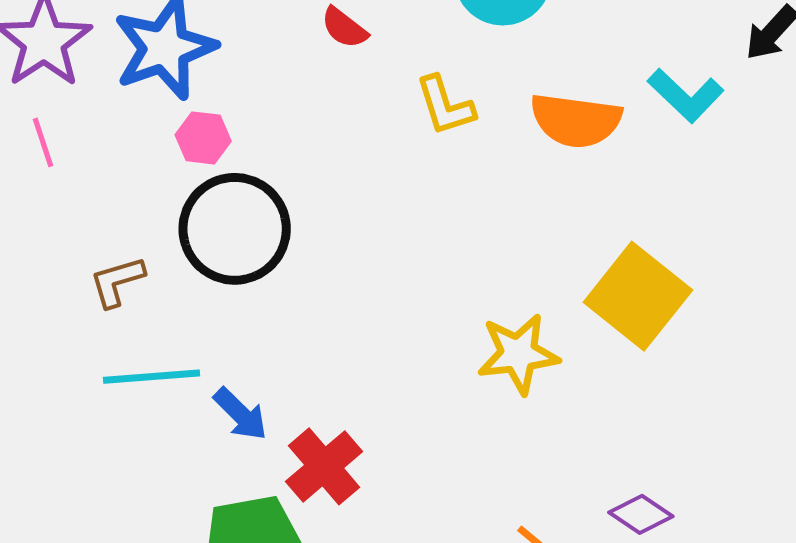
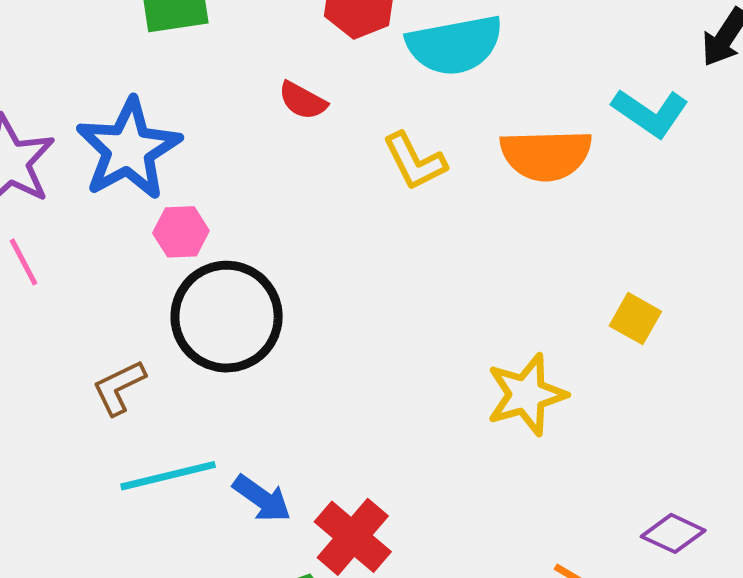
yellow square: (638, 296) -> (635, 319), size x0.5

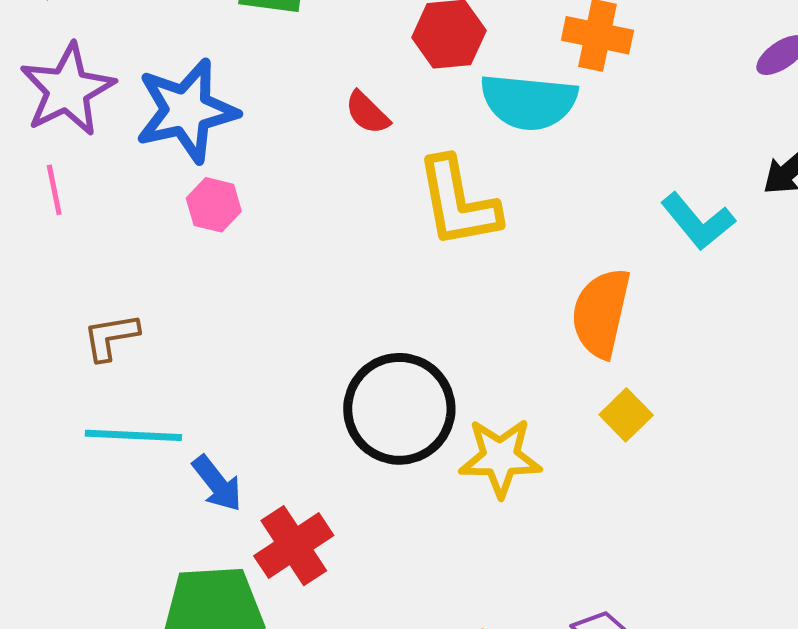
orange semicircle: (546, 155) -> (601, 313), moved, turned 88
yellow L-shape: (415, 161) -> (458, 202), size x1.5
black circle: (227, 317) -> (399, 409), moved

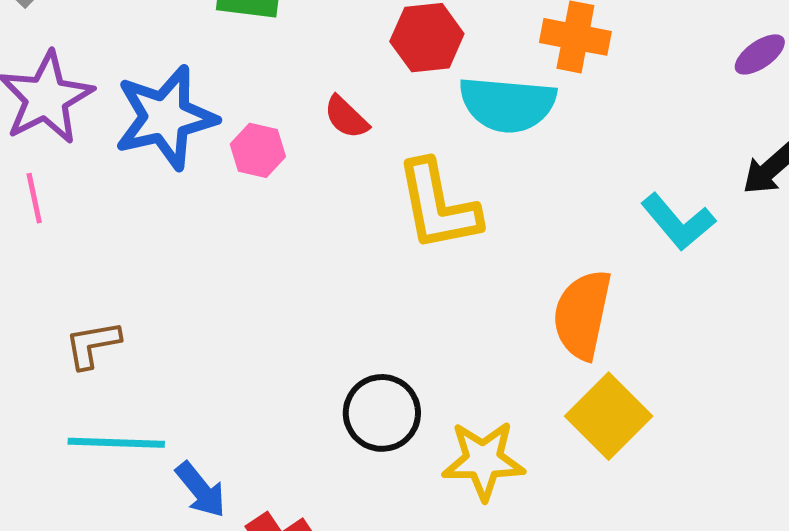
pink hexagon: (214, 205) -> (258, 150), moved
black circle: (399, 409) -> (382, 413), size x0.7
yellow square: (626, 415) -> (609, 416), size x1.6

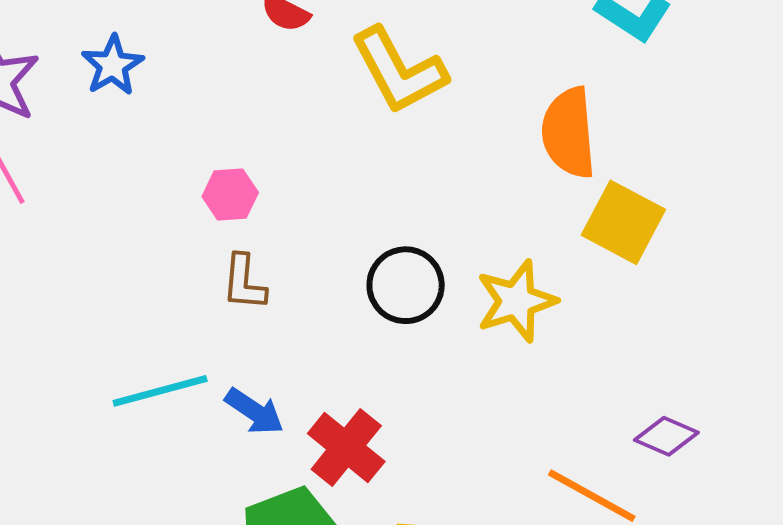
blue star: (165, 117) -> (113, 65), size x0.6
pink hexagon: (258, 150) -> (230, 195), moved
brown L-shape: (93, 345) -> (244, 282), moved, turned -58

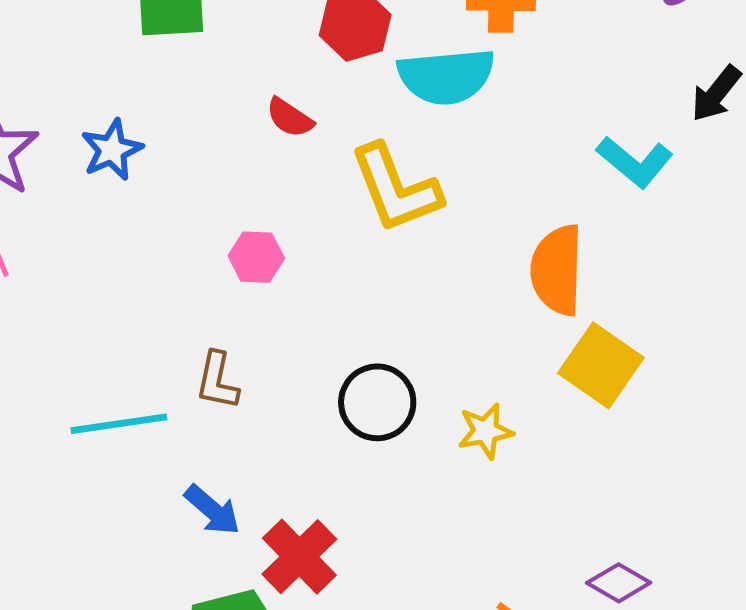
pink hexagon: (230, 195) -> (256, 257), moved
yellow star: (516, 301) -> (485, 431), size x0.7
cyan line: (160, 391) -> (119, 424), moved

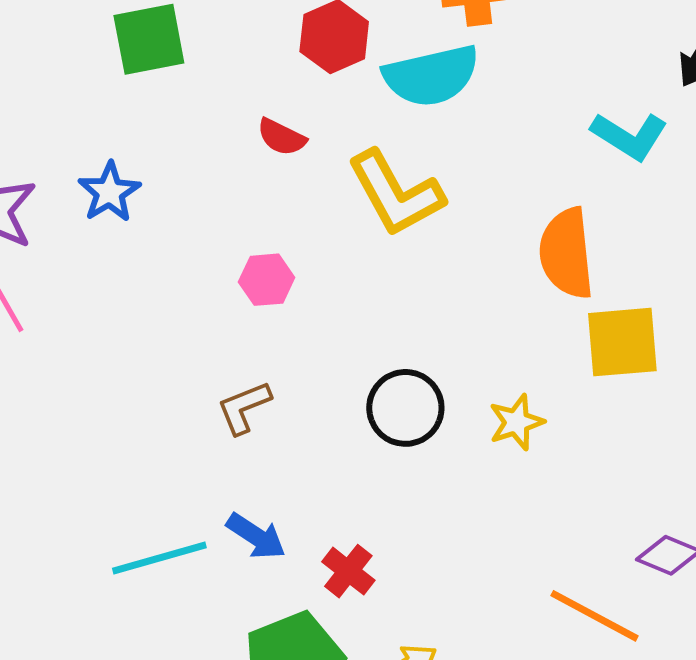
yellow square: (601, 365) -> (622, 342), turned -32
brown L-shape: (217, 381) -> (244, 407), turned 64
cyan line: (119, 424) -> (159, 558), moved
red cross: (299, 557) -> (348, 571), size x0.7

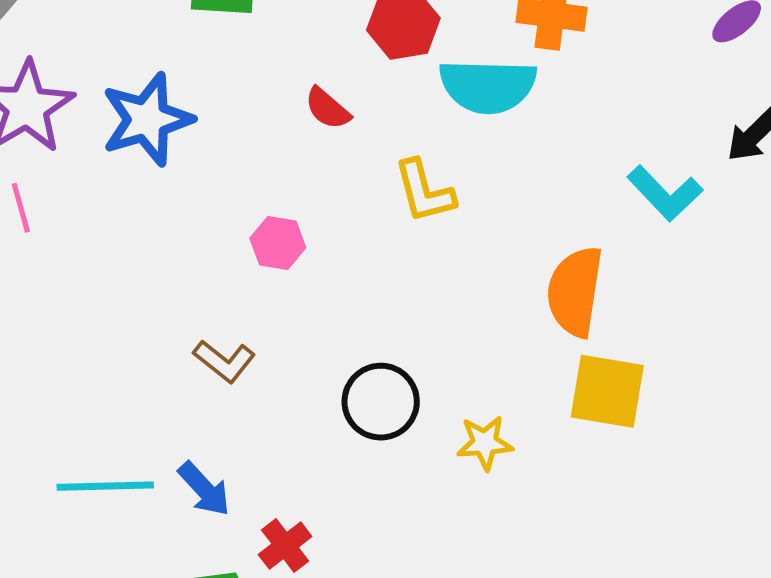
blue star: (109, 192) -> (147, 119), size x1.5
yellow L-shape: (396, 193) -> (424, 191), size x0.7
brown L-shape: (244, 407) -> (224, 361), turned -134

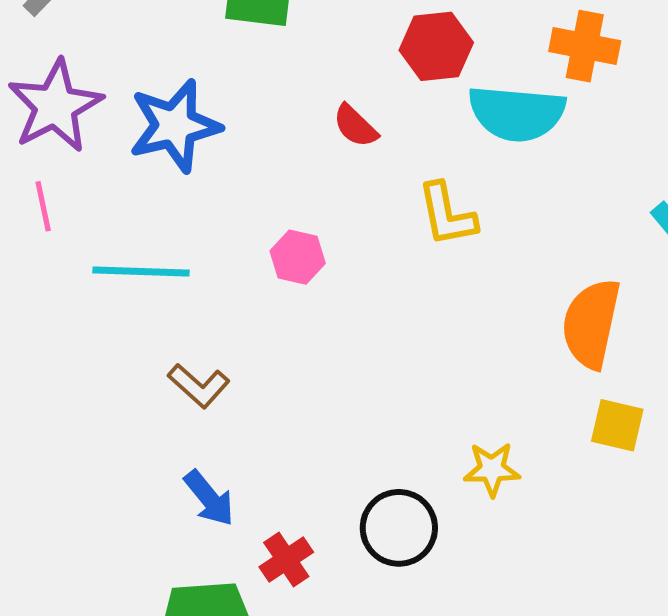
brown L-shape: (224, 361) -> (199, 386), moved
yellow square: (607, 391) -> (617, 425), size x0.7
black circle: (381, 402) -> (399, 528), moved
cyan line: (105, 486) -> (141, 271), moved

